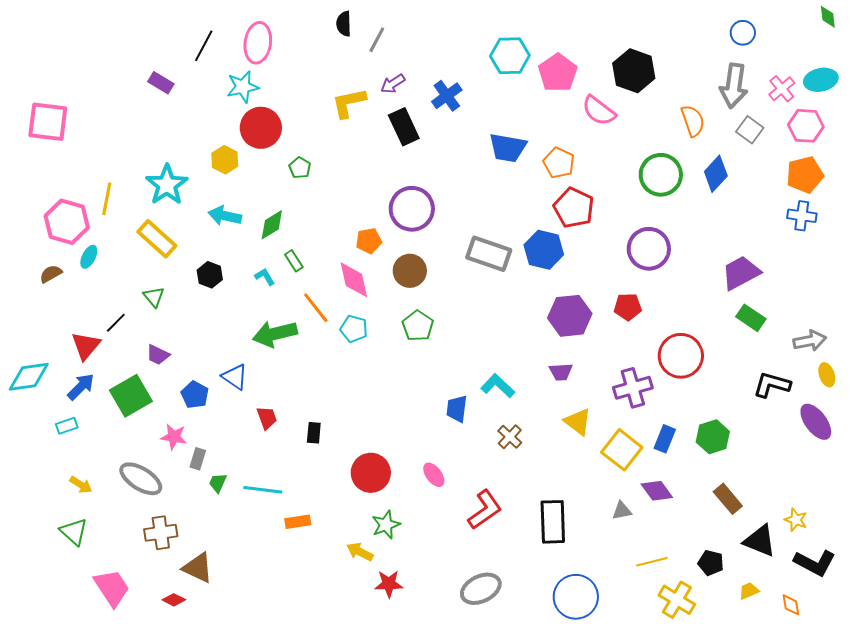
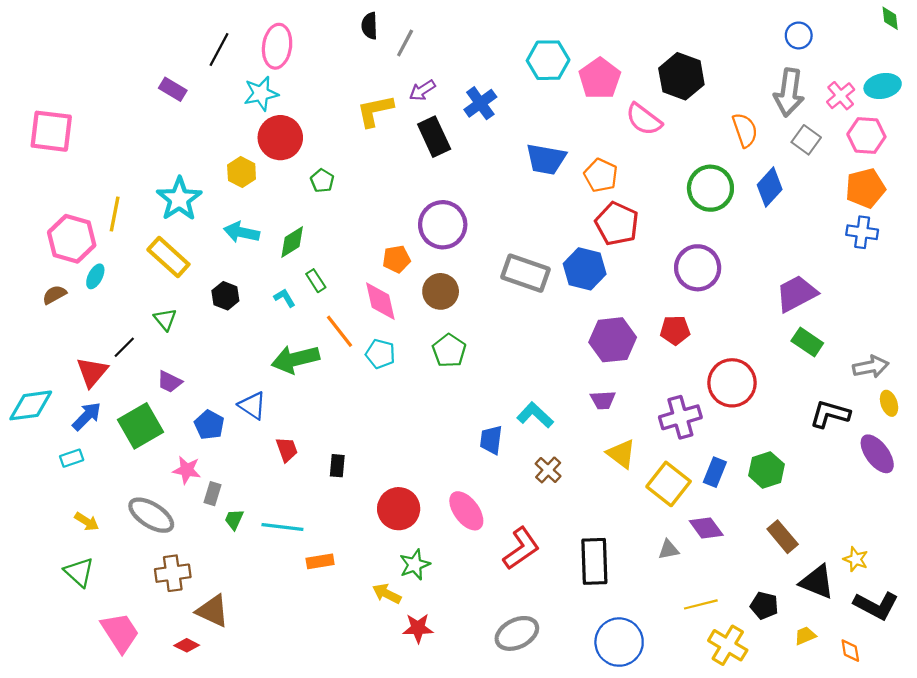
pink ellipse: (434, 475) -> (466, 511), size x1.5

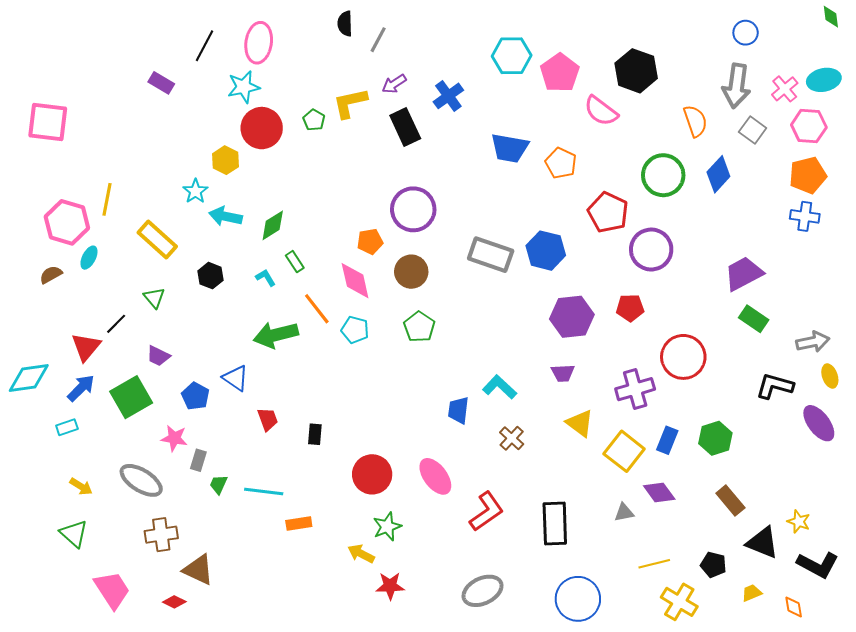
green pentagon: (322, 181) -> (314, 120), moved
cyan star: (179, 199) -> (195, 191), moved, size x0.6
red pentagon: (617, 224) -> (608, 212), moved

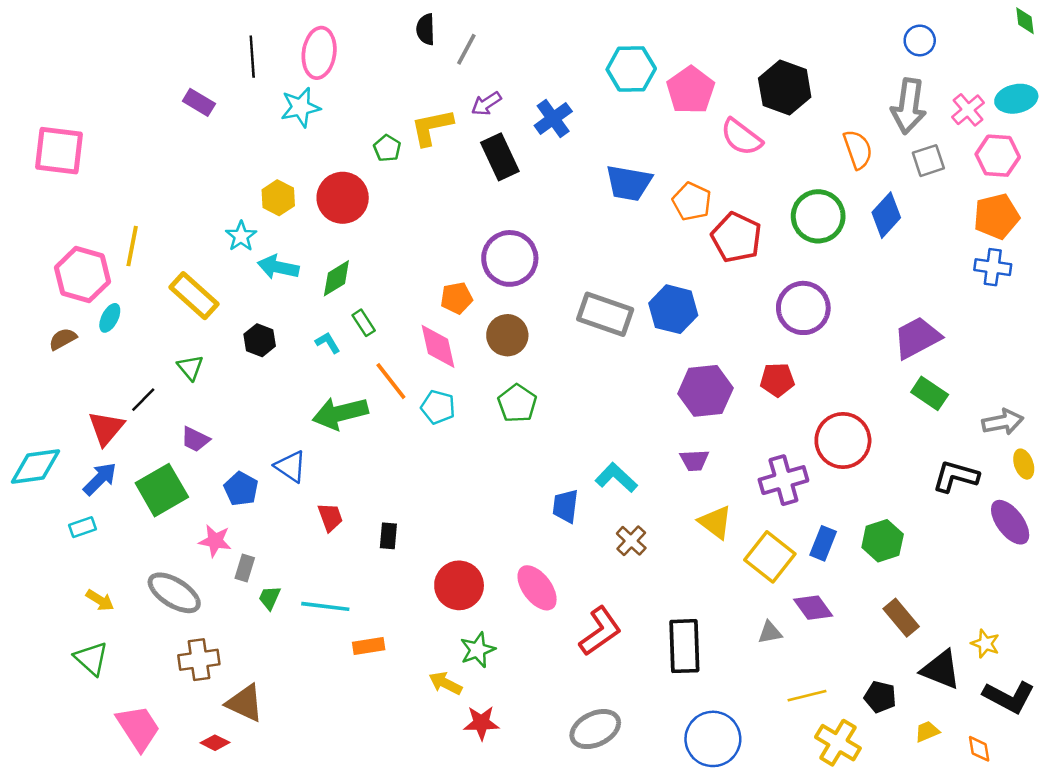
black line: (204, 46) -> (252, 57), turned -32
red circle: (262, 128) -> (343, 198), moved
gray square: (753, 130) -> (928, 161), turned 36
red pentagon: (608, 212) -> (736, 237), moved

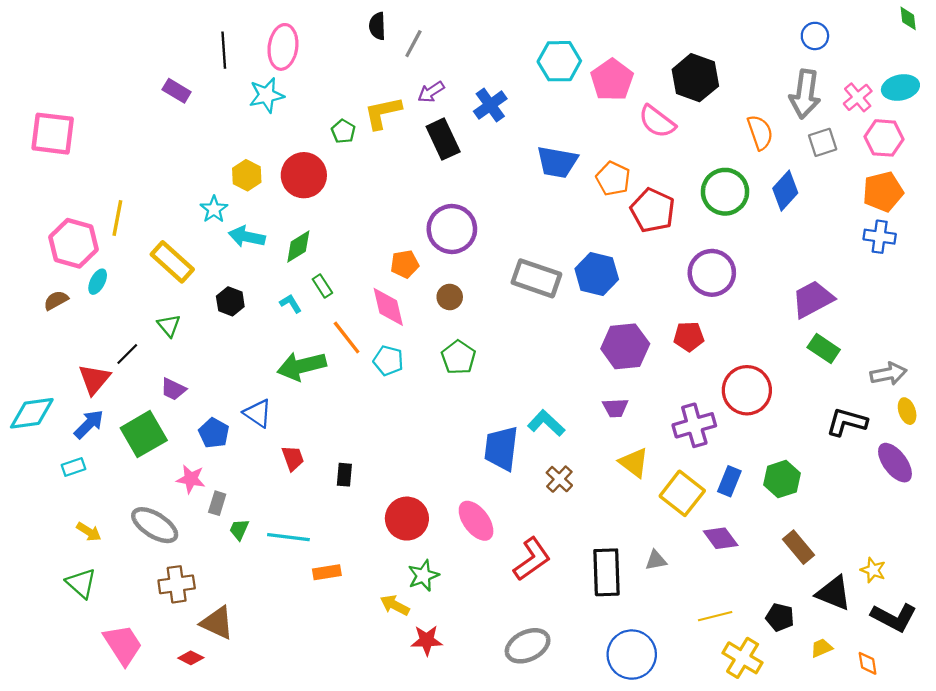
brown circle: (507, 335) -> (450, 297), size x0.7
blue trapezoid: (566, 506) -> (501, 448), size x1.5
gray triangle: (770, 632) -> (656, 560), moved

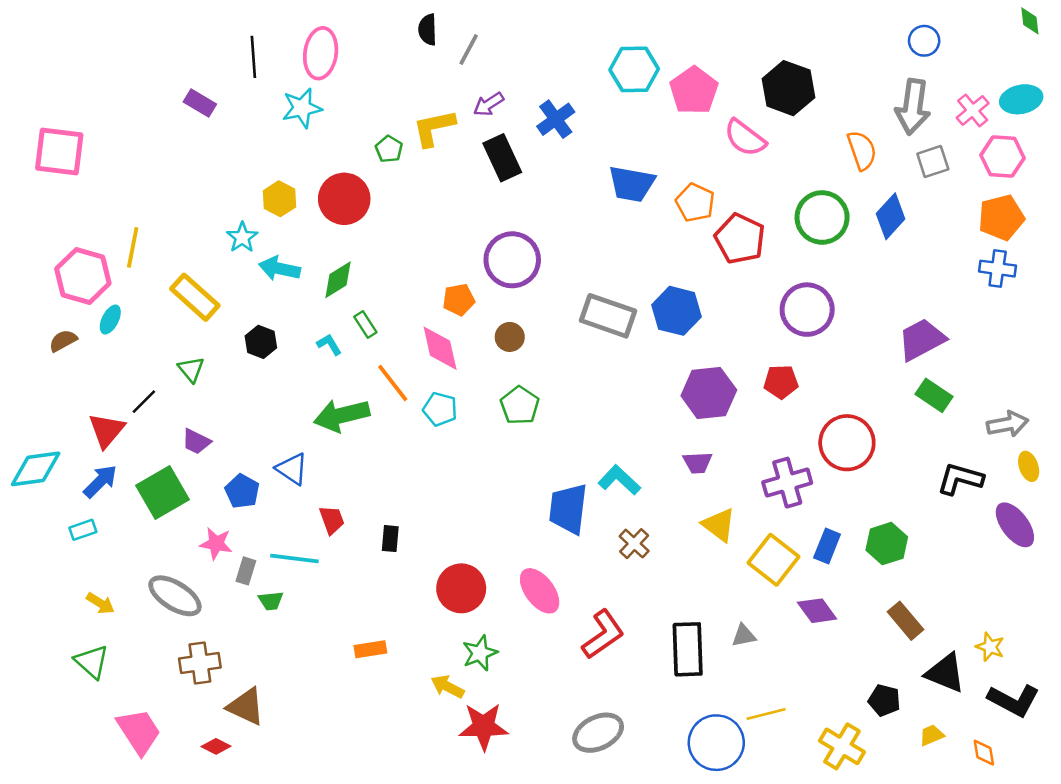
green trapezoid: (239, 530) -> (271, 601), turned -120
cyan line: (288, 537) -> (294, 558), moved
yellow line: (715, 616) -> (766, 714), moved
red star: (427, 640) -> (484, 726), size x1.4

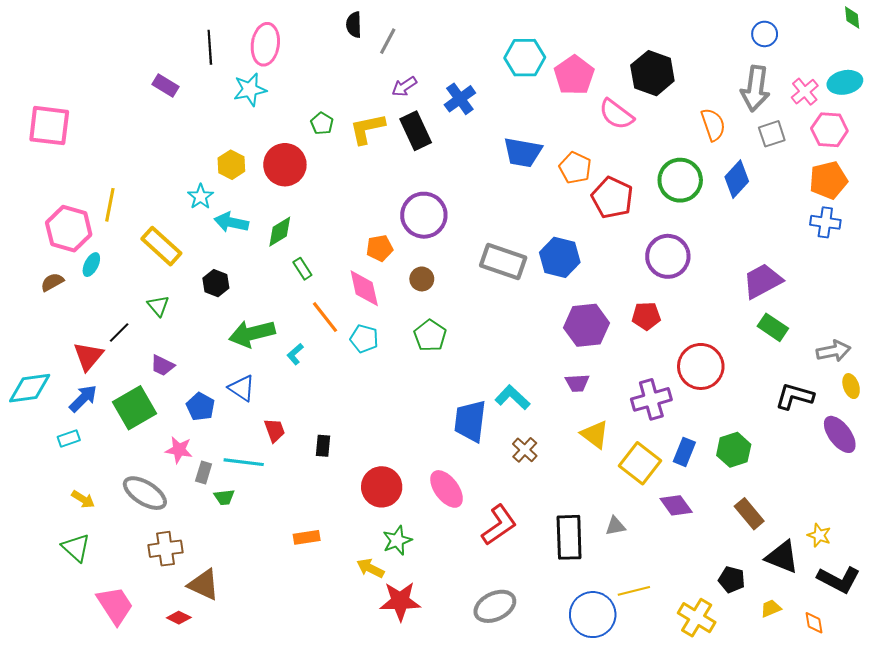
yellow L-shape: (434, 128) -> (367, 129), moved
cyan L-shape: (329, 344) -> (295, 354), moved, turned -100
green arrow: (342, 415) -> (252, 334), moved

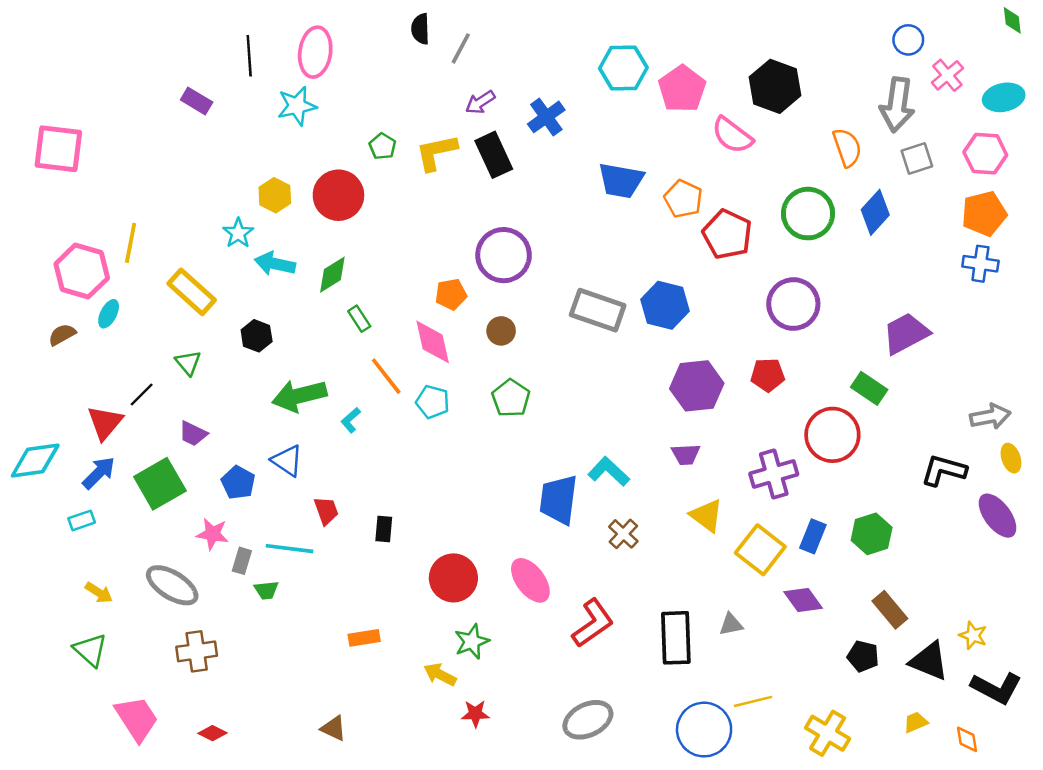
pink cross: (805, 92) -> (947, 75), moved
green rectangle: (773, 327) -> (869, 388), moved
black pentagon: (732, 580) -> (863, 656), moved
brown triangle: (204, 585) -> (334, 728), moved, size x0.7
red star: (400, 601) -> (475, 714), size x0.6

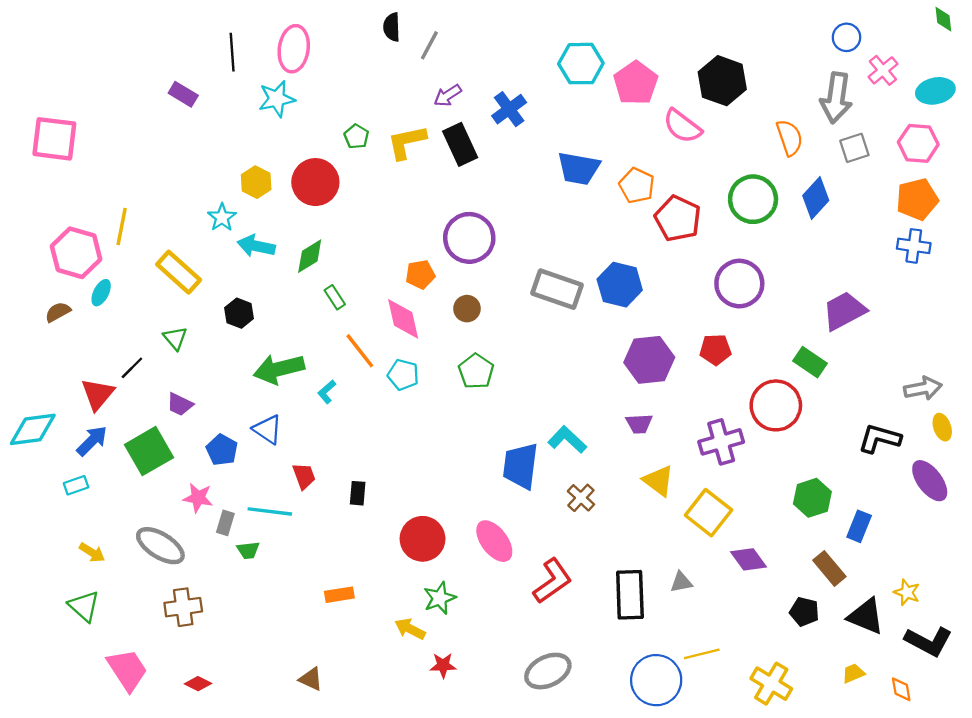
blue rectangle: (813, 536) -> (859, 526), moved

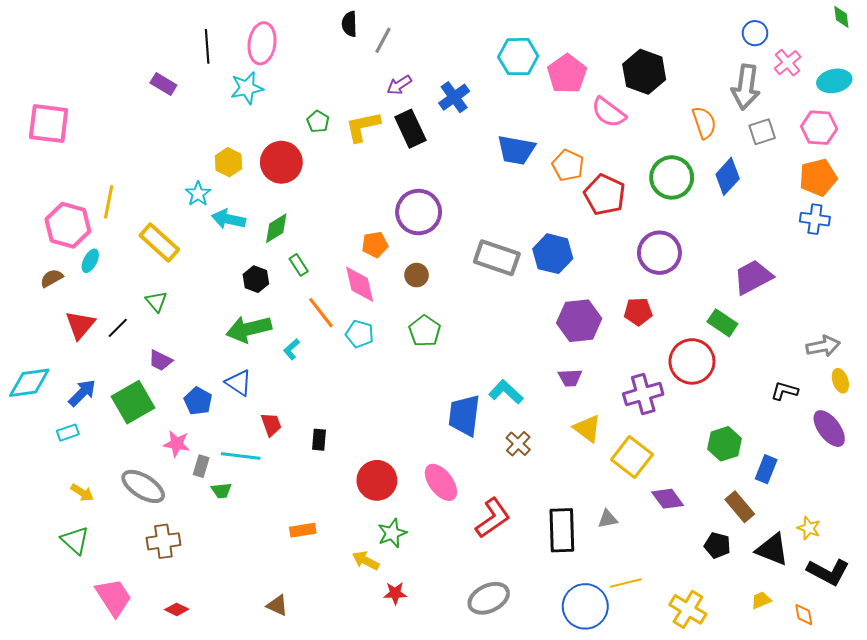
black hexagon: (239, 313) -> (256, 279), moved
red triangle: (98, 394) -> (80, 325), moved
black L-shape: (880, 439) -> (784, 391), size x0.7

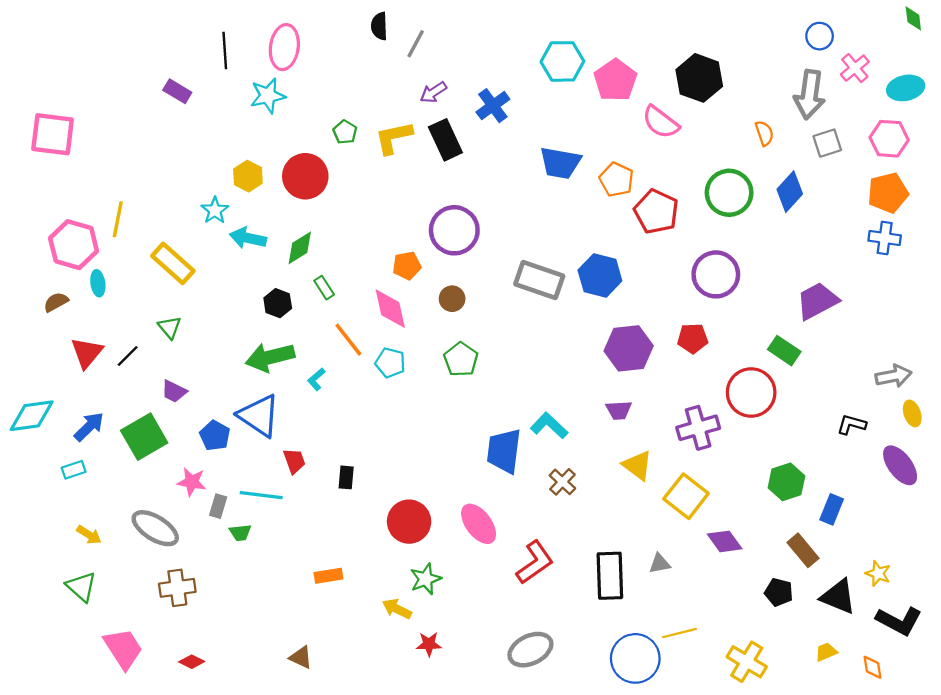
orange semicircle: (704, 123) -> (764, 133), size x0.7
cyan ellipse: (90, 261) -> (98, 283), turned -35
blue triangle: (239, 383) -> (259, 416), size x1.5

